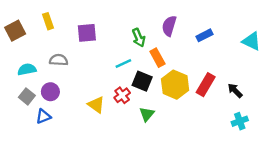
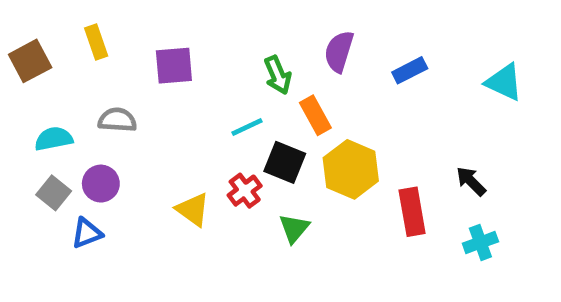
red rectangle: (206, 85) -> (412, 212), moved, turned -40

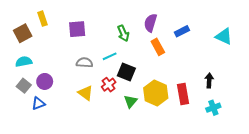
brown square: (30, 61) -> (23, 33), moved
orange rectangle: (315, 115) -> (158, 47), moved
gray semicircle: (117, 120) -> (84, 63), moved
yellow hexagon: (351, 169) -> (156, 93), moved
black arrow: (471, 181) -> (209, 80), turned 48

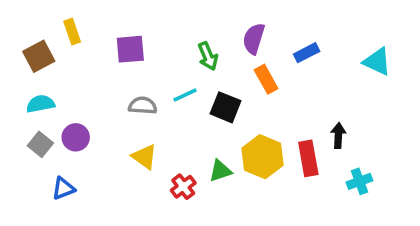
black square: (126, 72) -> (226, 107), moved
black arrow: (209, 80) -> (338, 136), moved
red cross: (109, 85) -> (183, 187), moved
green triangle: (131, 101) -> (220, 171), turned 32
blue triangle: (38, 103) -> (63, 188), moved

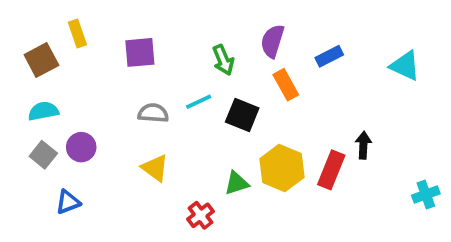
red rectangle: (308, 158) -> (331, 170), turned 32
cyan cross: (359, 181) -> (426, 194), moved
red cross: (183, 187) -> (201, 215), moved

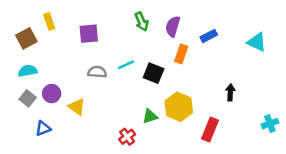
green arrow: (223, 60) -> (142, 22), moved
orange rectangle: (286, 85) -> (181, 54), turned 48
yellow triangle: (155, 168) -> (77, 107), moved
red rectangle: (331, 170) -> (210, 130), moved

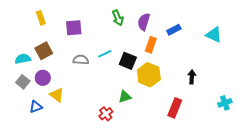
brown square: (26, 38) -> (44, 51), moved
yellow triangle: (77, 107) -> (57, 95), moved
yellow hexagon: (179, 107) -> (149, 75), moved

